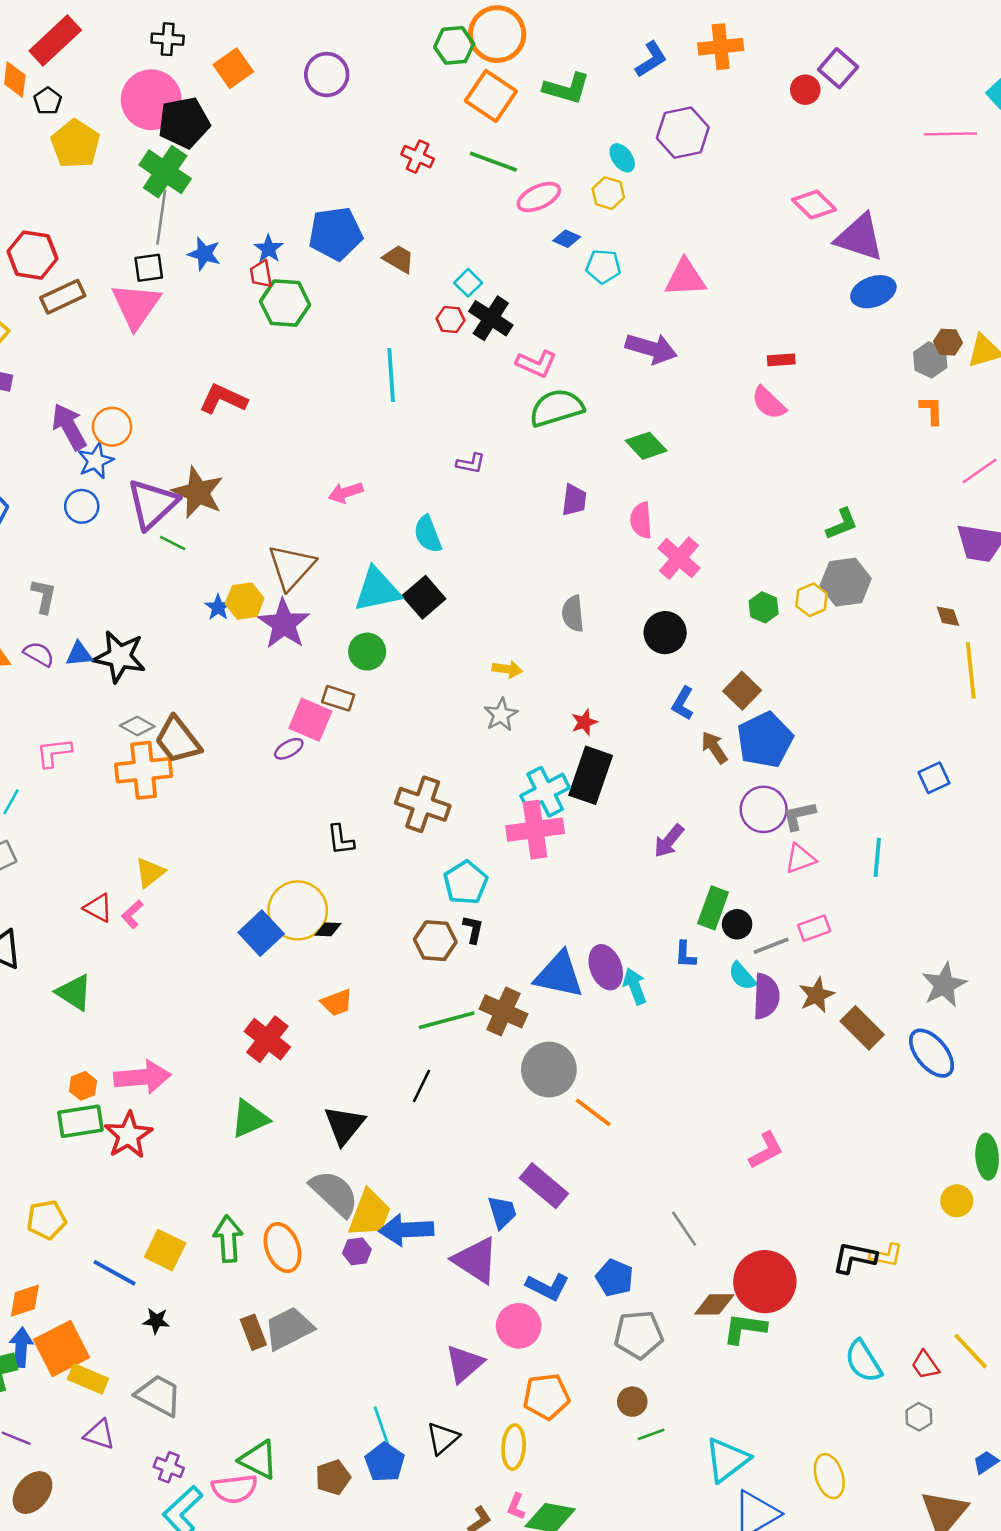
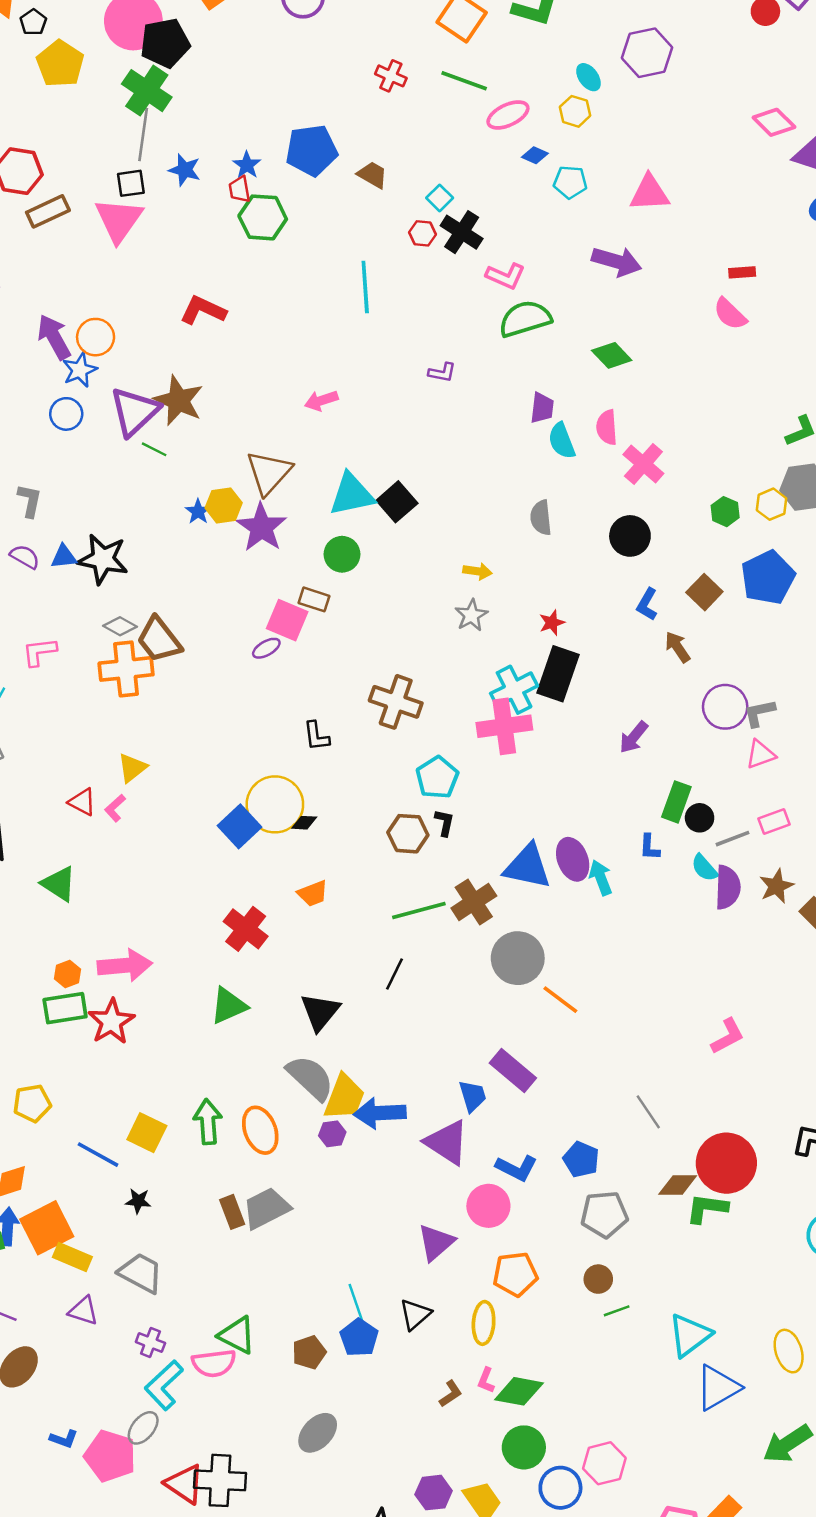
cyan semicircle: (428, 534) -> (562, 441), moved
blue pentagon: (765, 740) -> (768, 577), moved
brown cross: (503, 1011) -> (474, 902), turned 33

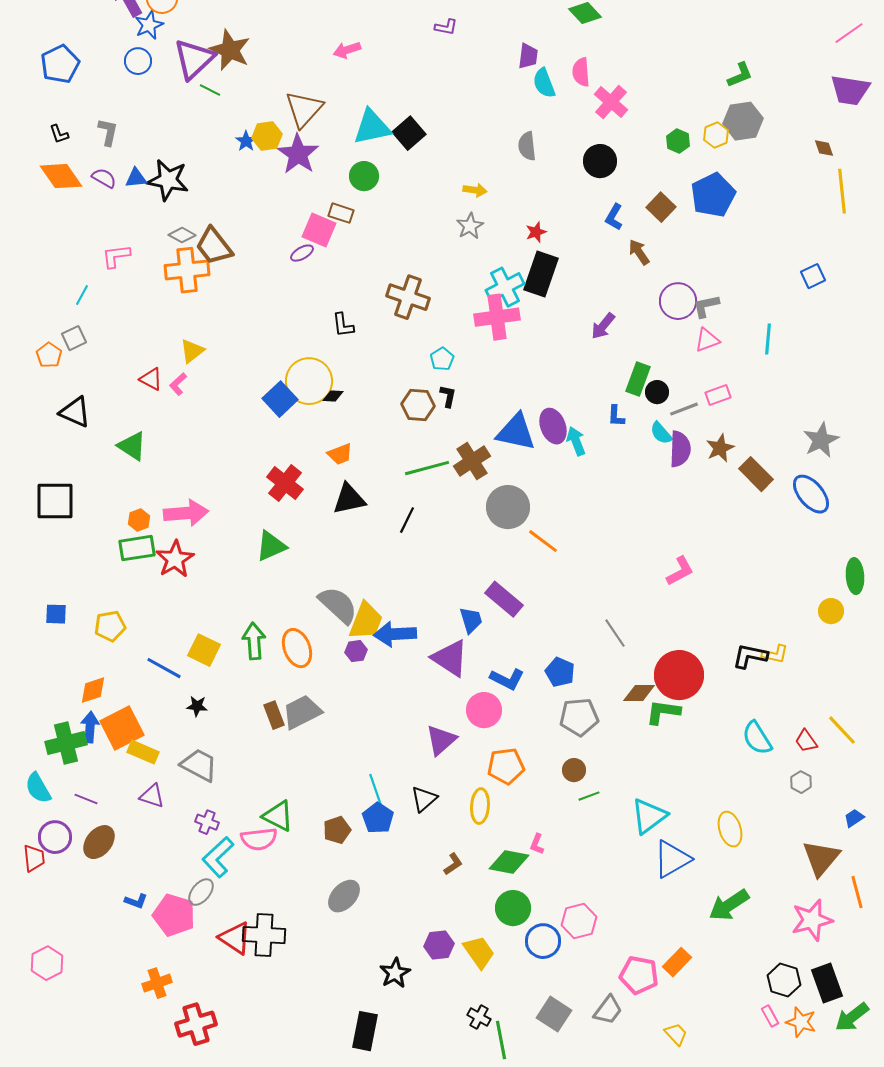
cyan pentagon: (437, 778) -> (442, 359), size x0.7
black triangle: (320, 1012) -> (349, 499), moved, turned 39
pink L-shape: (486, 1380) -> (537, 844), moved

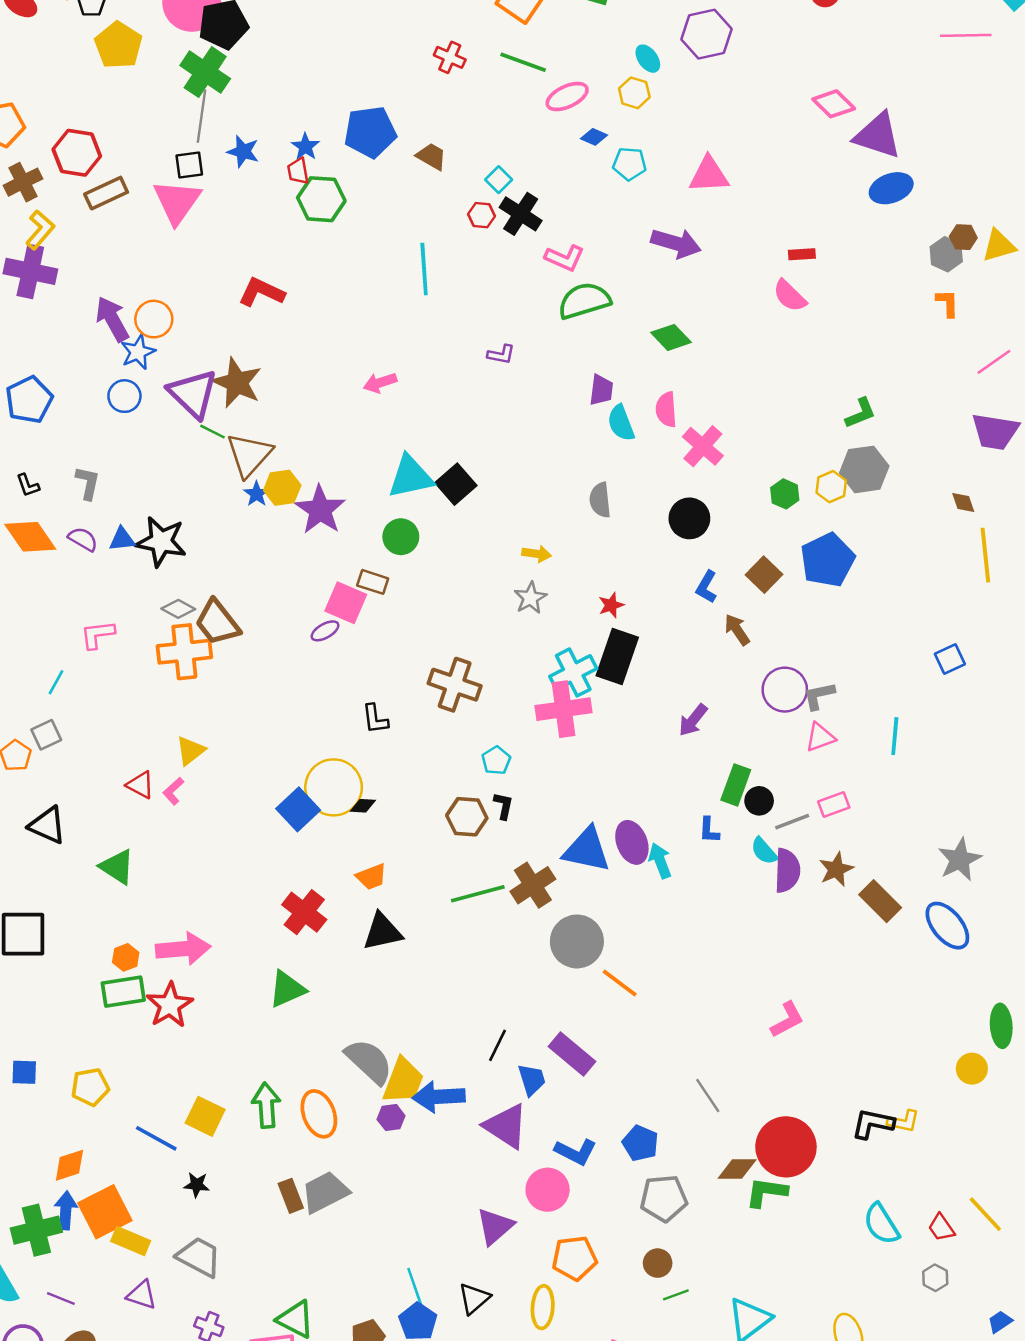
purple triangle: (194, 59) -> (193, 394), turned -33
brown triangle: (304, 109) -> (249, 455), moved
black line: (407, 520) -> (497, 1045), moved

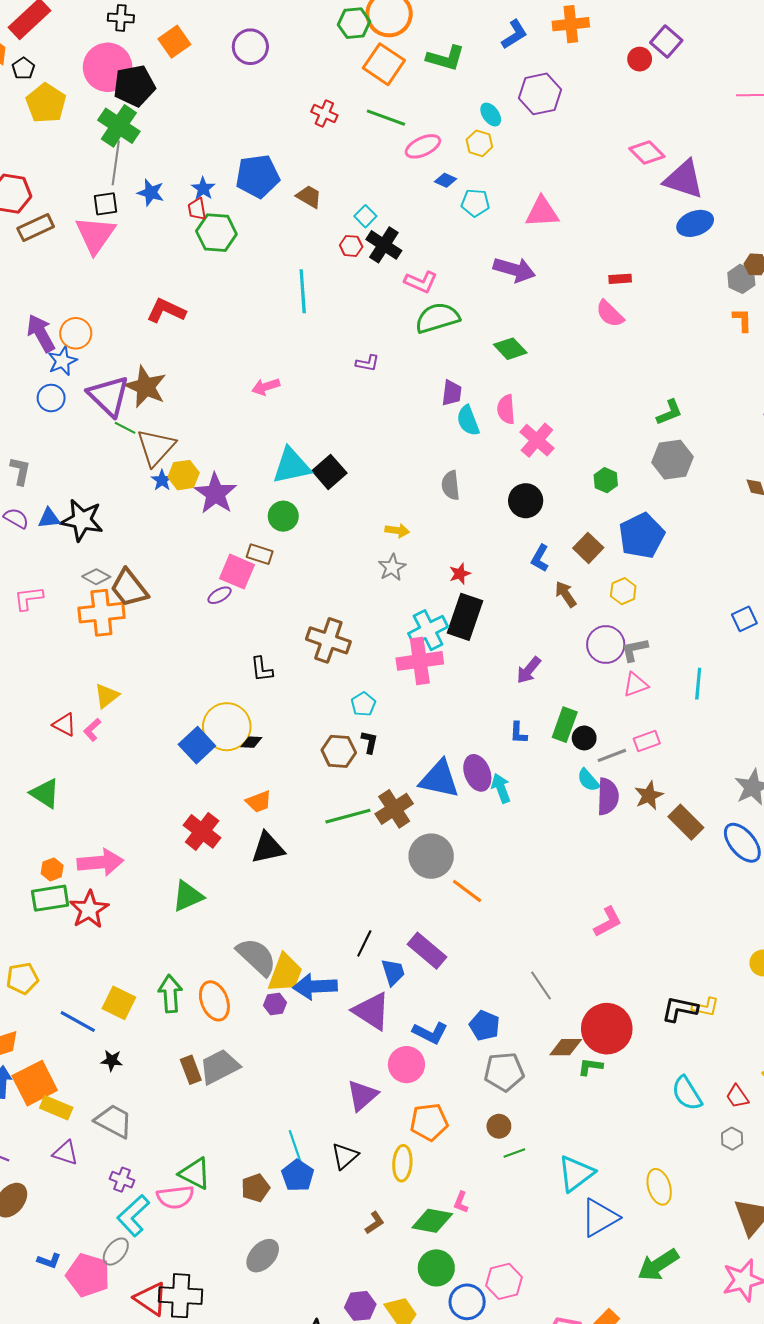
yellow hexagon: (831, 487) -> (623, 591), moved
blue L-shape: (709, 830) -> (518, 733), moved
green L-shape: (766, 1192) -> (590, 1067), size x0.7

